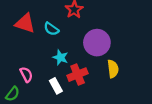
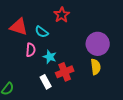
purple circle: (97, 43) -> (98, 44), moved
pink semicircle: (26, 75) -> (31, 50), moved, turned 32

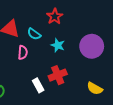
cyan star: (50, 57) -> (58, 45), moved
yellow semicircle: (96, 67) -> (95, 88), moved, turned 126

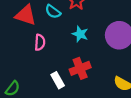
cyan semicircle: (34, 34) -> (53, 12), moved

